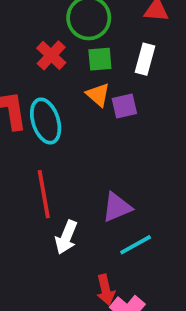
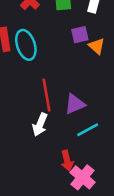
orange triangle: (98, 95) -> (97, 46), moved
red line: (44, 194) -> (46, 95), moved

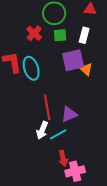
purple square: (80, 35) -> (73, 60), size x1.6
cyan line: (88, 130) -> (58, 134), moved
pink cross: (82, 177) -> (75, 171), turned 36

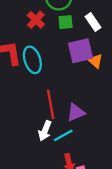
white rectangle: (84, 35) -> (93, 22), turned -49

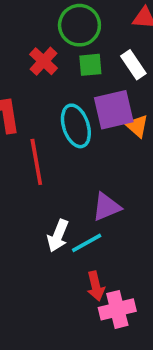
cyan ellipse: (32, 60) -> (76, 126), moved
red line: (51, 104) -> (36, 162), moved

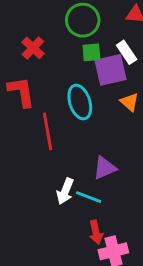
red cross: (44, 61) -> (33, 48), moved
purple square: (114, 110) -> (110, 70), moved
cyan line: (87, 243) -> (89, 197), turned 50

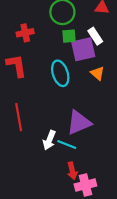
red cross: (33, 48) -> (25, 33), turned 35
red line: (48, 131) -> (19, 117), moved
purple triangle: (105, 168) -> (79, 123), size x1.4

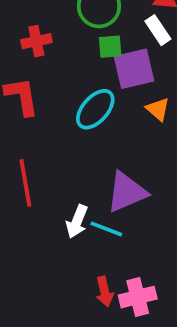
white rectangle: (95, 36) -> (158, 30), moved
cyan ellipse: (60, 73) -> (95, 109), turned 60
red arrow: (72, 171) -> (105, 292), moved

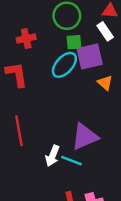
cyan ellipse: (95, 109) -> (64, 65), moved

